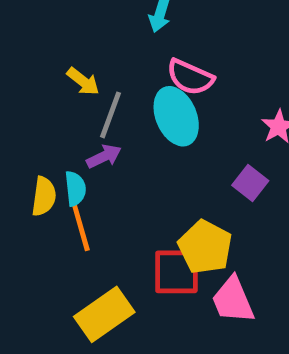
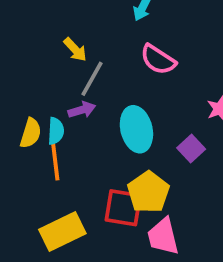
cyan ellipse: (176, 116) -> (136, 129), moved

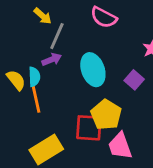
yellow semicircle: (31, 133) -> (16, 80), turned -50

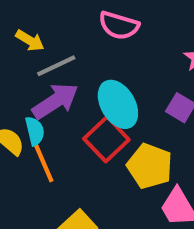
gray line: (57, 36) -> (56, 66), turned 52
purple arrow: (52, 59) -> (55, 101), size x1.6
red square: (89, 128) -> (106, 139), moved, turned -36

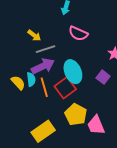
orange line: (44, 163) -> (44, 87), moved
yellow pentagon: (150, 166) -> (76, 115), moved

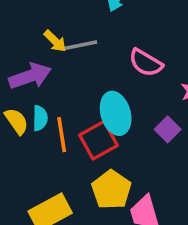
pink semicircle: (78, 34) -> (146, 63), moved
gray line: (46, 49) -> (80, 45), moved
purple arrow: (43, 66) -> (30, 76), moved

